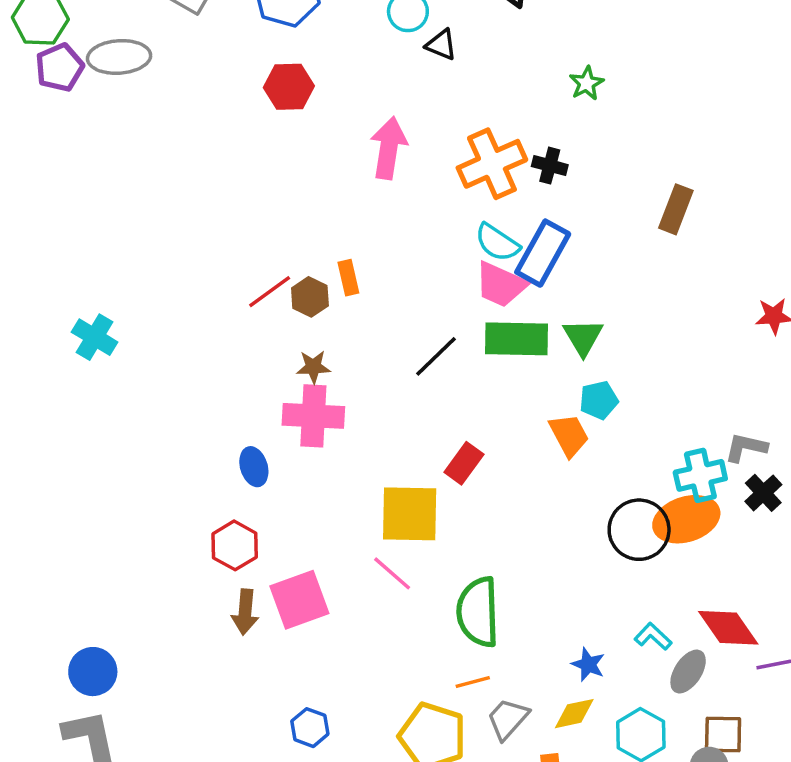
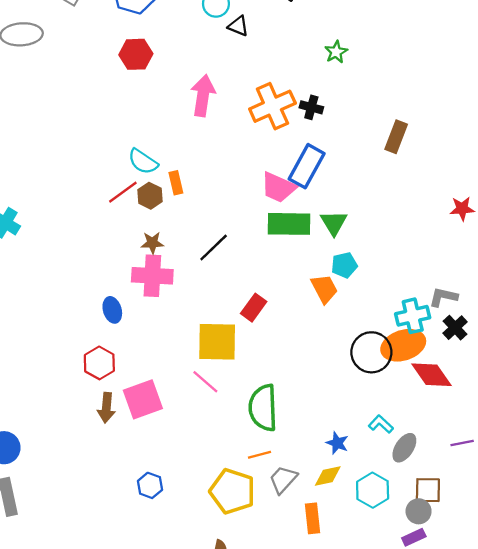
cyan semicircle: (497, 243) -> (143, 162), moved
black line: (436, 356) -> (214, 247), moved
red diamond: (728, 628) -> (431, 375), moved

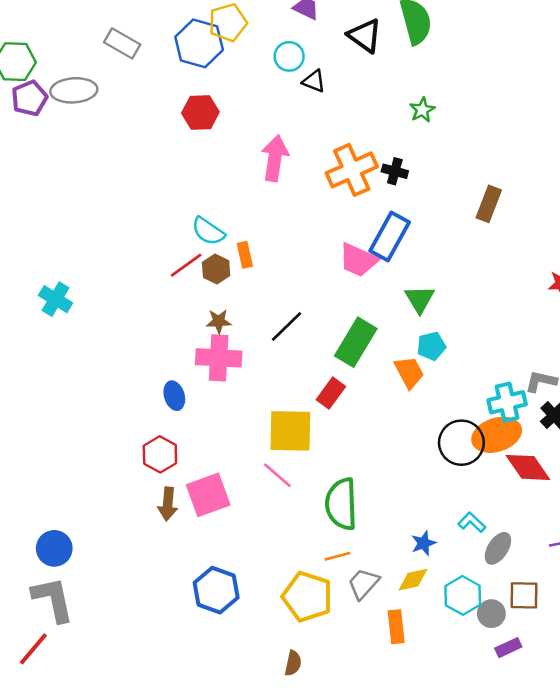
green rectangle: (289, 224) -> (356, 342), moved, turned -60
blue star: (337, 443) -> (424, 543), turned 30
blue hexagon: (150, 485) -> (216, 590), size x1.6
gray circle: (419, 511) -> (491, 614), moved

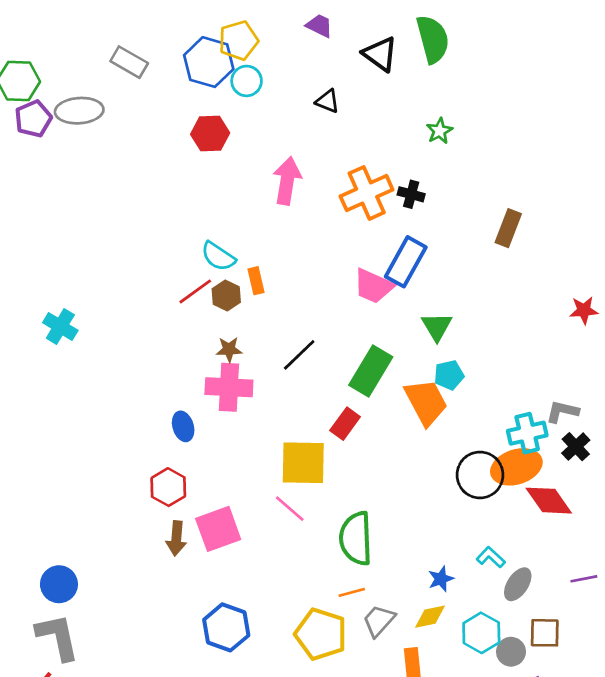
cyan circle: (289, 56) -> (247, 81), moved
orange trapezoid: (409, 372) -> (426, 402), size x1.4

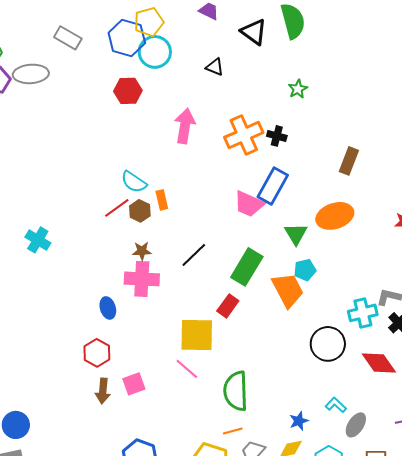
cyan circle: (247, 81) -> (155, 52), size x1.4
cyan cross: (60, 327) -> (38, 240), moved
orange ellipse: (516, 467) -> (335, 216), moved
pink square: (218, 529) -> (134, 384), size x0.7

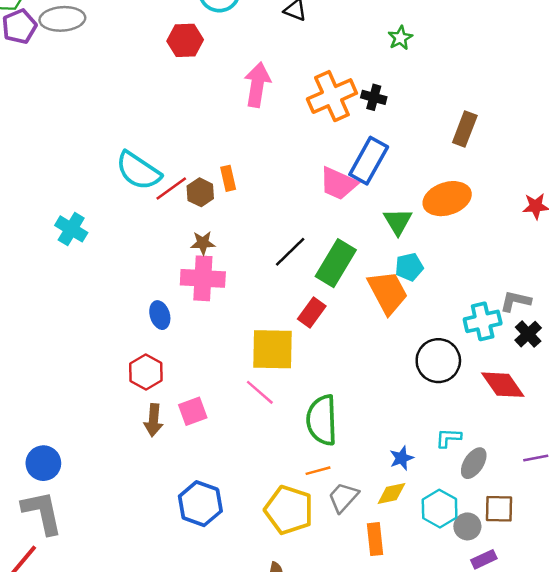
cyan semicircle: (134, 182) -> (138, 171), moved, size x1.4
black line: (194, 255) -> (290, 252), moved
cyan L-shape: (336, 405) -> (448, 438), turned -40

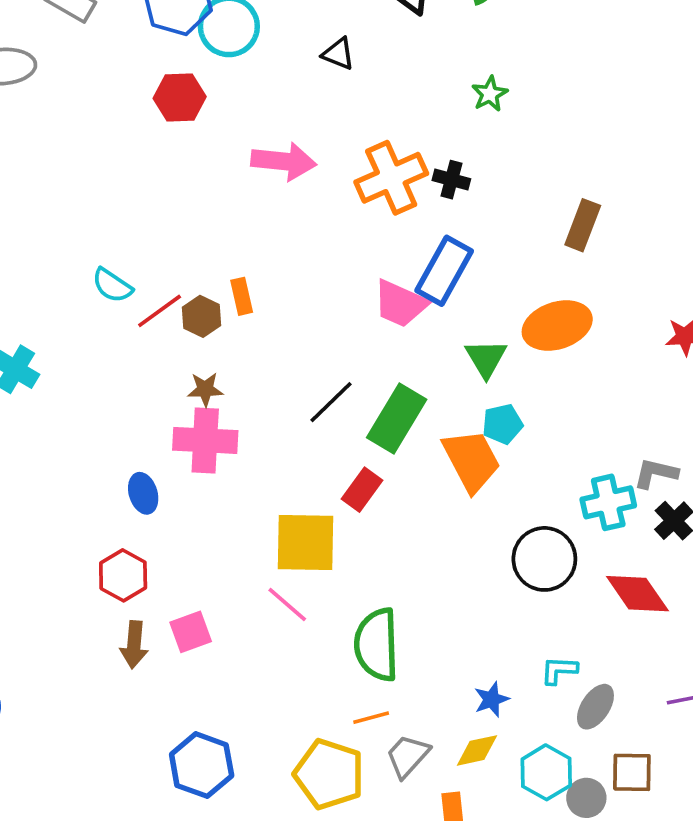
pink arrow: (257, 85) -> (284, 161), turned 87
cyan semicircle: (138, 171) -> (112, 285), size x0.6

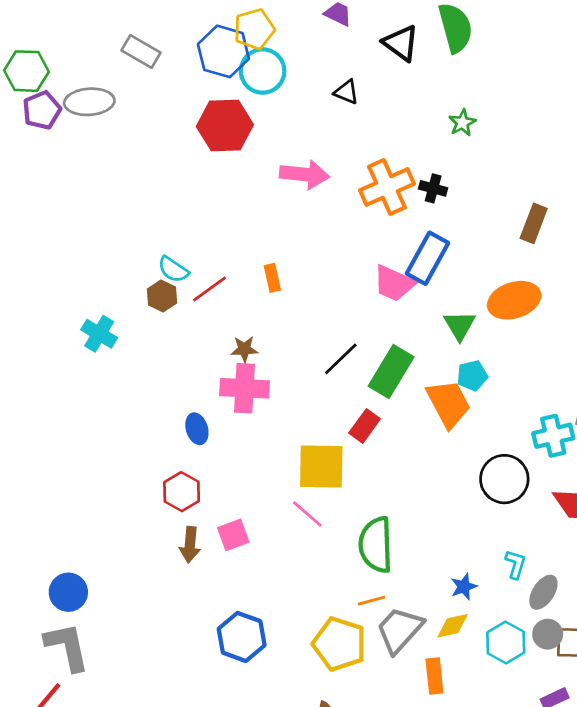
red hexagon: (180, 98) -> (225, 126), size x1.4
brown hexagon: (202, 316) -> (162, 296), moved
cyan L-shape: (559, 670) -> (516, 564), turned 104
gray trapezoid: (408, 756) -> (400, 630), size x1.4
gray circle: (586, 798) -> (548, 634), moved

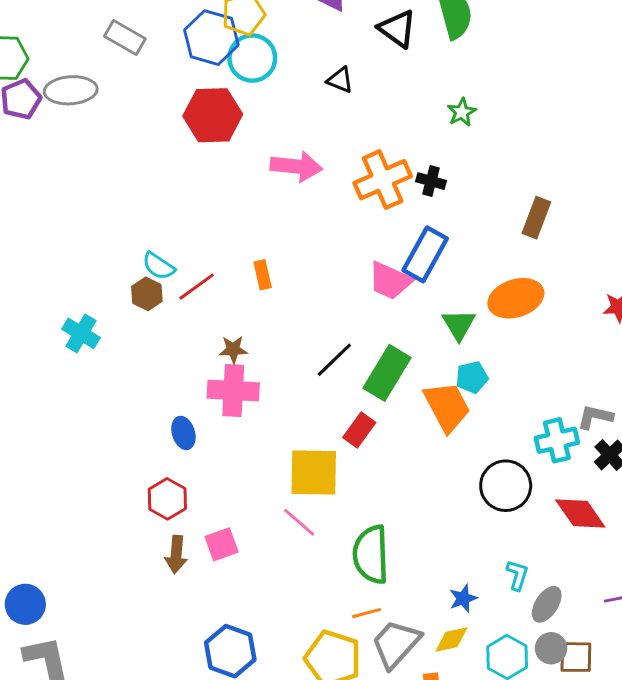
blue circle: (68, 592) -> (25, 604), moved

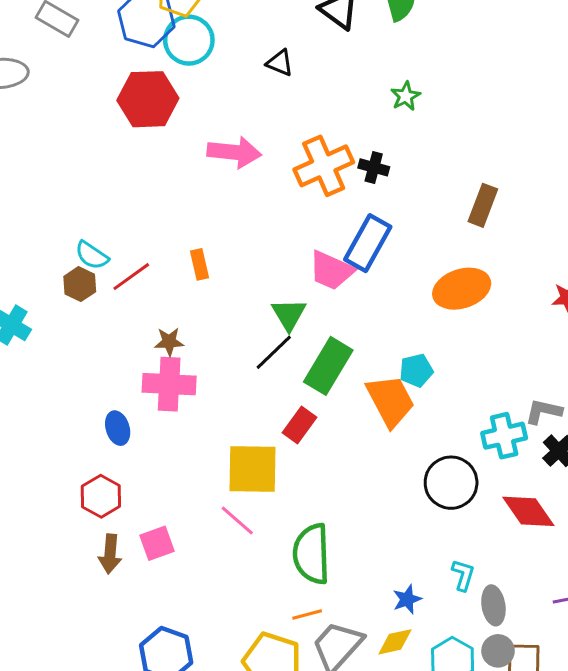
green triangle: (459, 325) -> (289, 314), moved
gray ellipse: (547, 604) -> (493, 605), turned -42

